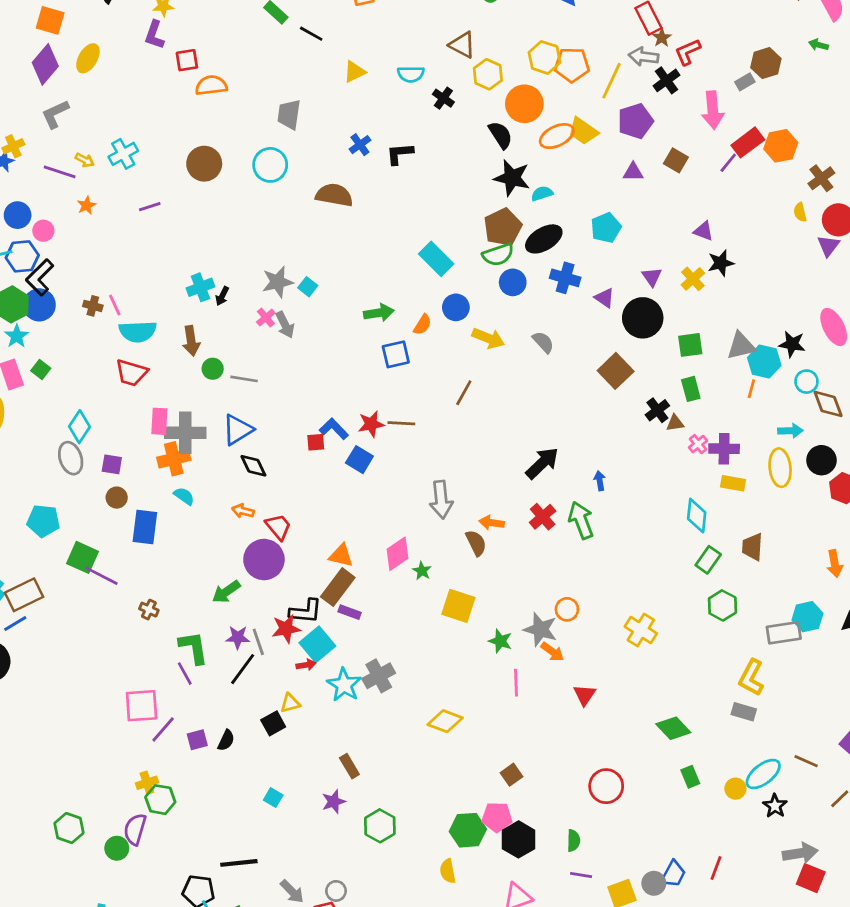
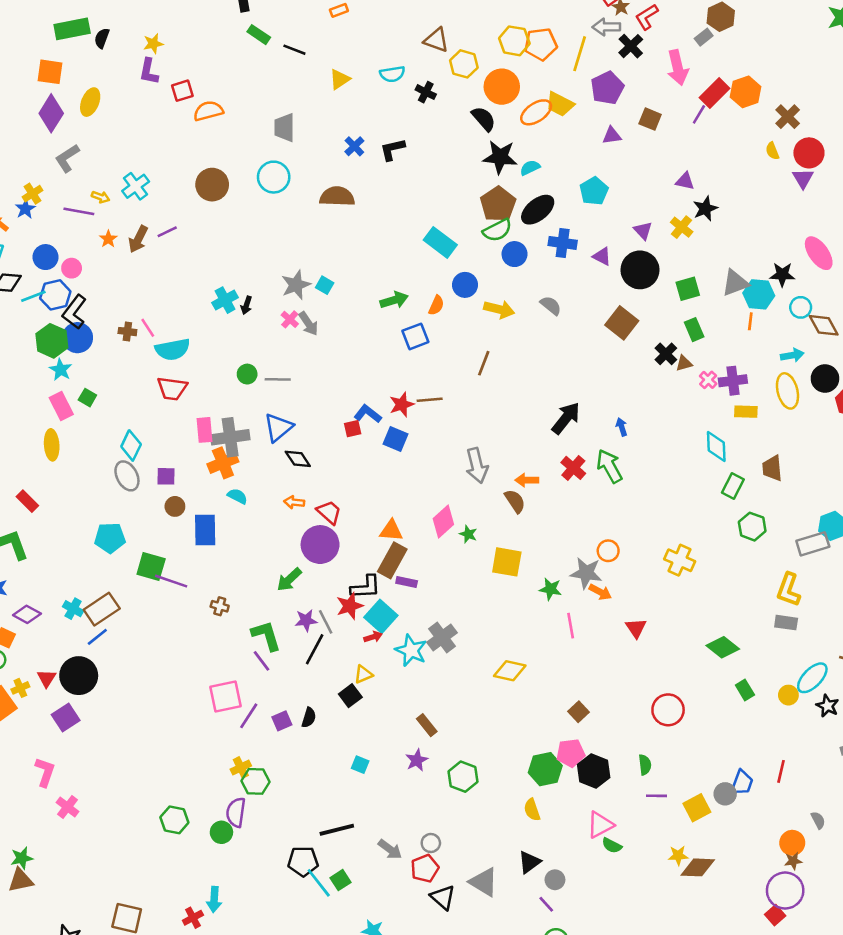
brown arrow: (191, 341) -> (138, 239), moved, turned 44

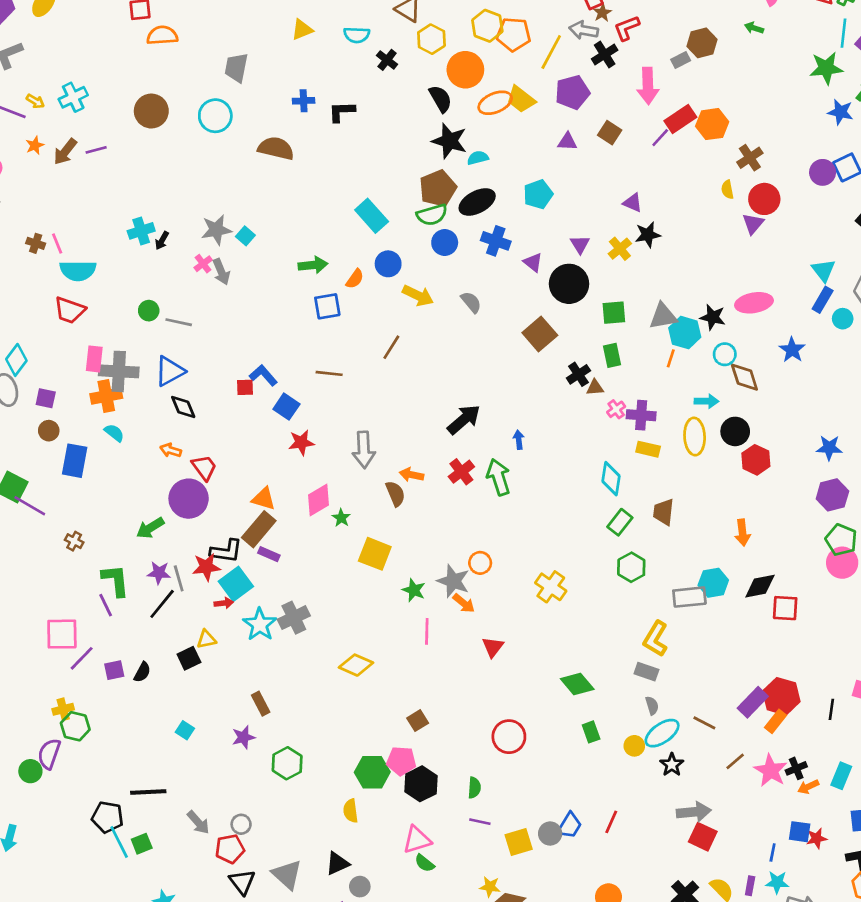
blue cross: (354, 146) -> (304, 101), turned 30
pink ellipse: (819, 253) -> (754, 303), turned -76
red star: (402, 404) -> (301, 442), moved
gray semicircle: (818, 820) -> (652, 706), moved

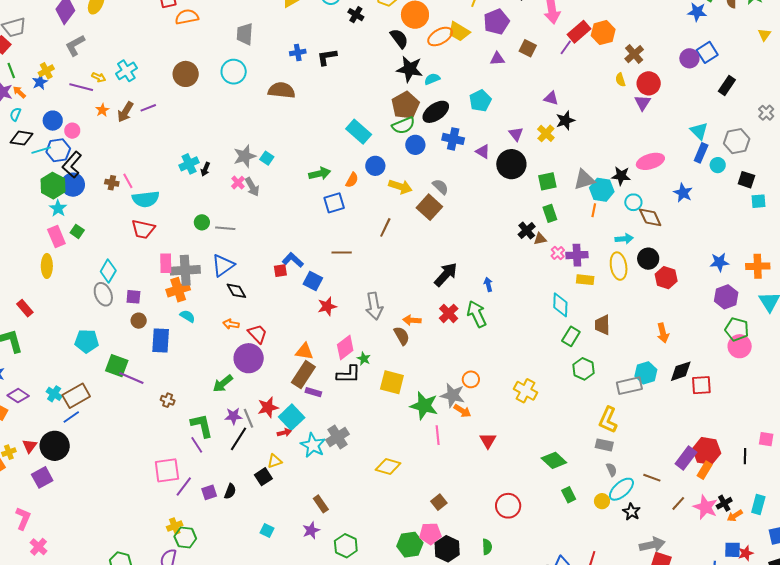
brown square: (540, 334) -> (429, 207), moved
black L-shape: (226, 551) -> (348, 374), moved
green star: (414, 590) -> (424, 406), size x1.6

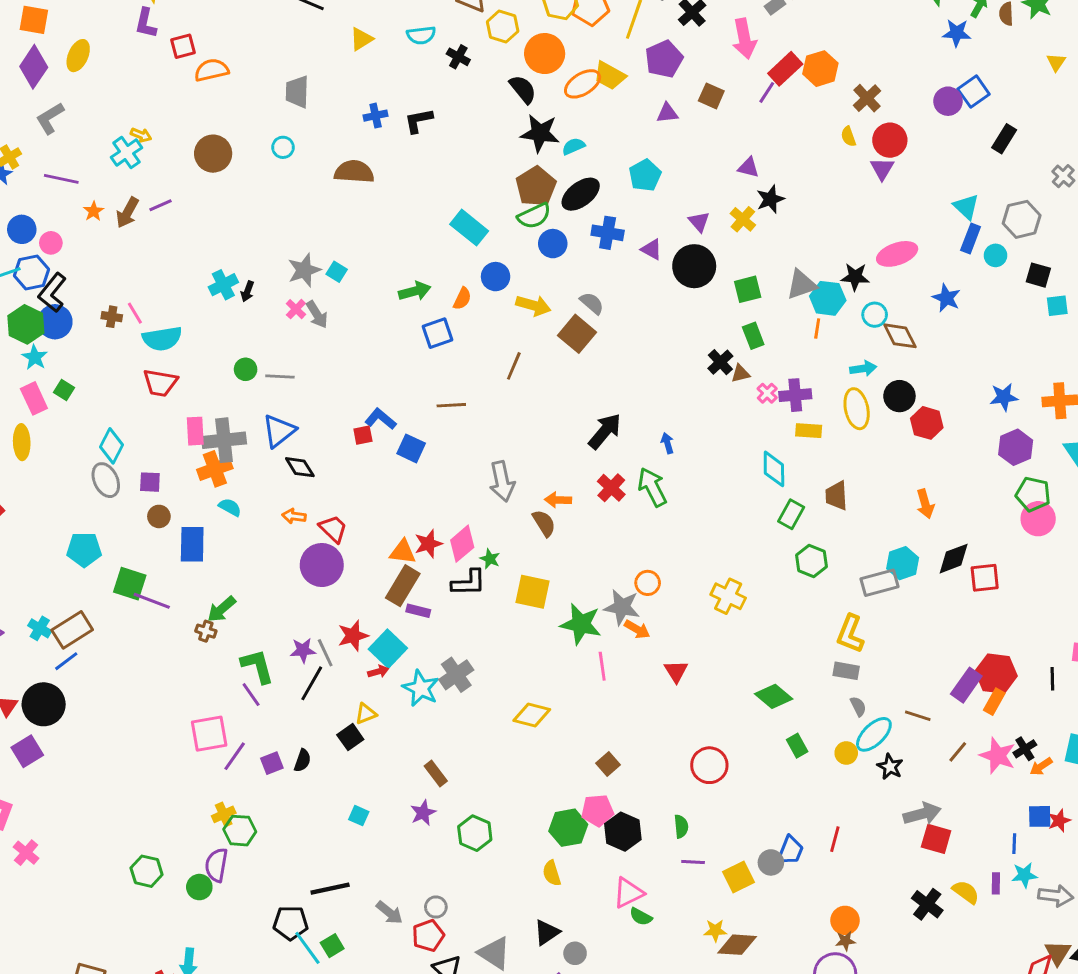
cyan circle: (234, 72) -> (283, 147), size x0.6
yellow arrow: (99, 77) -> (141, 135), moved
red star: (327, 306) -> (428, 544), moved
green arrow: (223, 384) -> (221, 609), moved

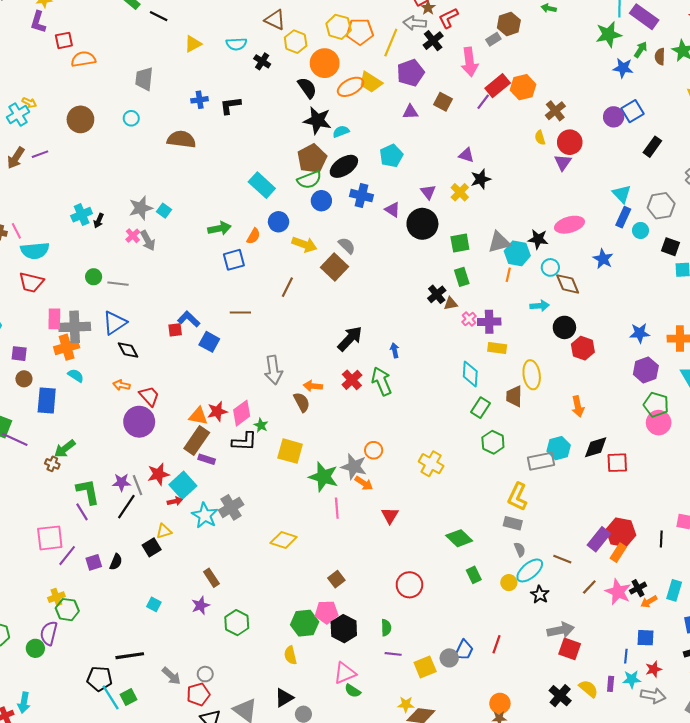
yellow ellipse: (857, 409) -> (532, 375), moved
red star: (1059, 821) -> (654, 669), moved

